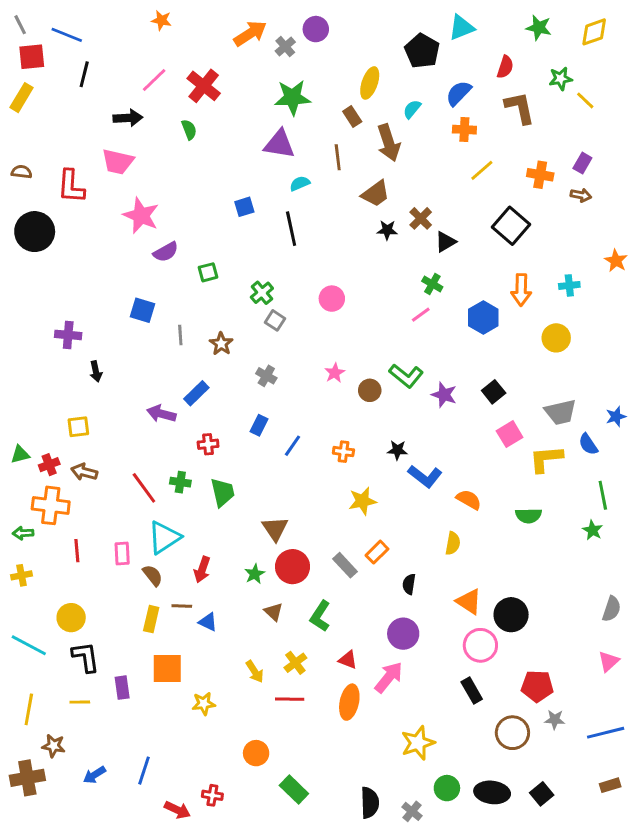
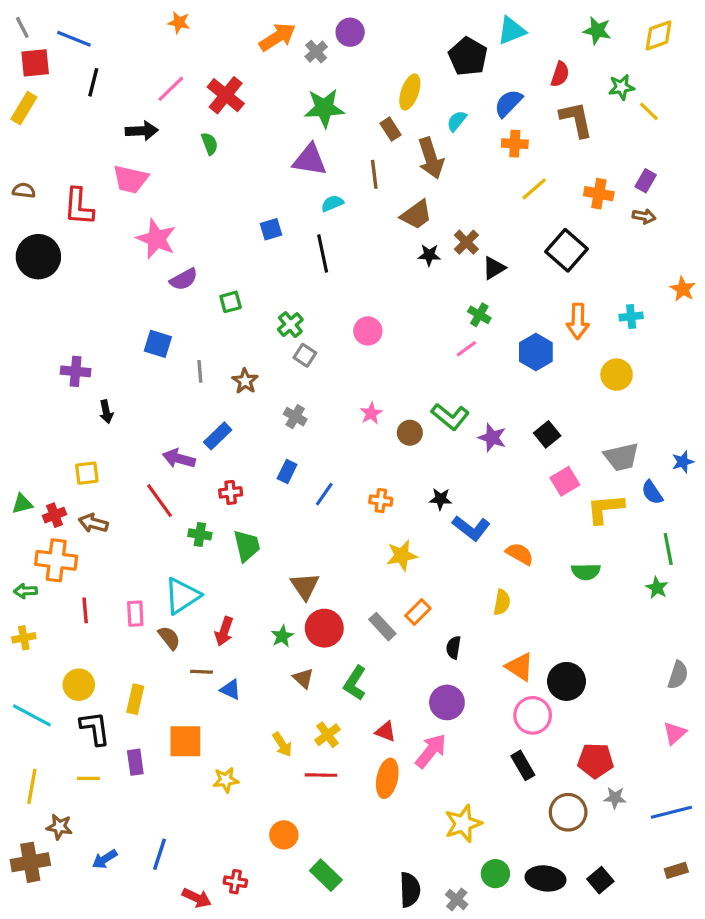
red line: (144, 488) -> (160, 501), moved
yellow rectangle: (151, 619) -> (135, 699), moved

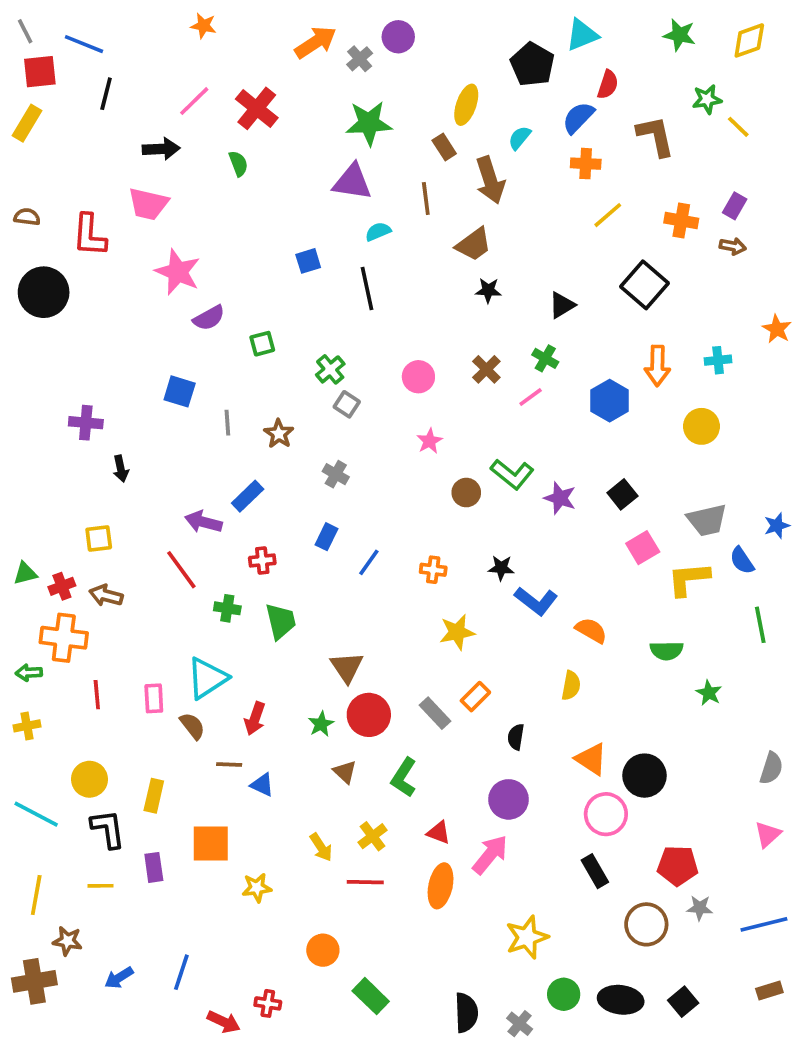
red semicircle: (560, 74) -> (608, 85), moved
brown cross: (466, 242) -> (486, 369), moved
pink star: (371, 413) -> (429, 441), moved
green star: (657, 588) -> (709, 693), moved

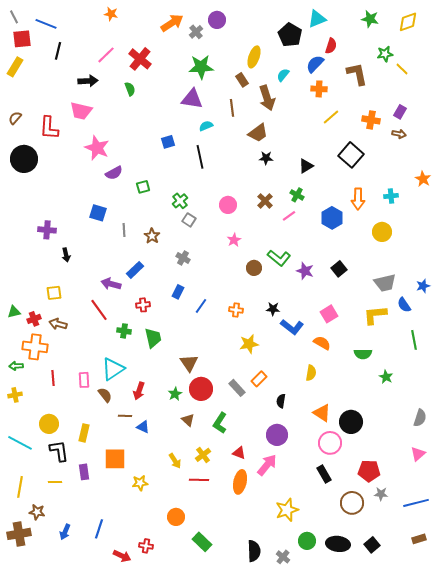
brown semicircle: (27, 217) -> (15, 118), turned -56
pink square: (643, 548) -> (329, 314), moved
blue arrow: (119, 978) -> (65, 532), turned -35

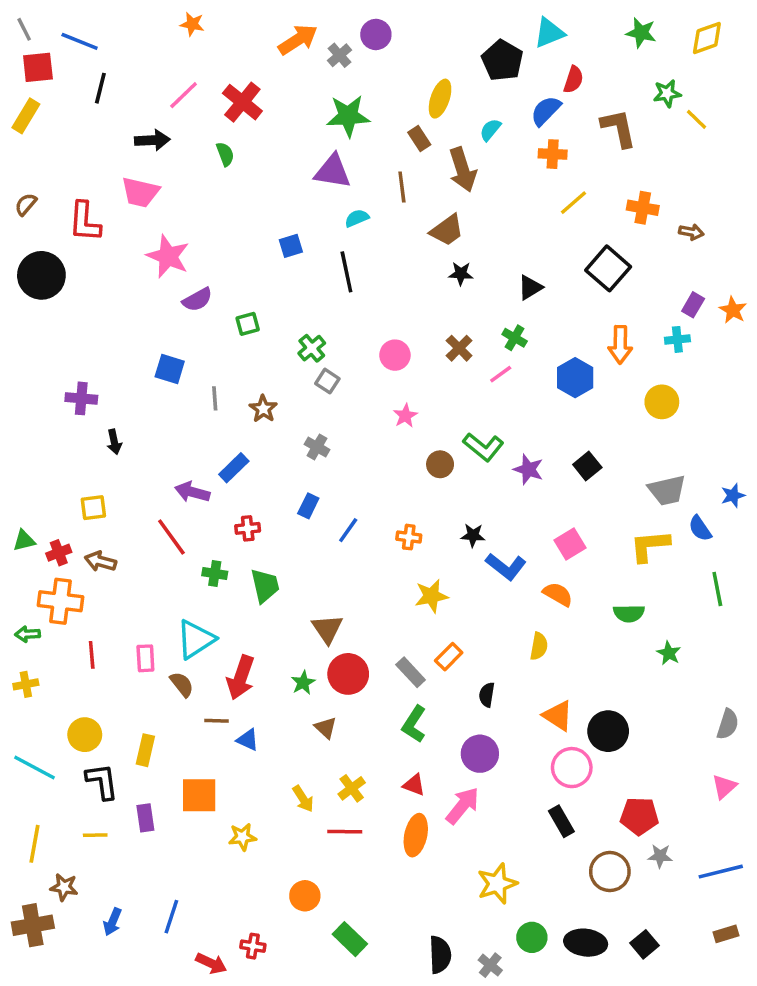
purple rectangle: (400, 112) -> (693, 305), moved
red arrow: (139, 391) -> (241, 677), size x1.4
green L-shape: (220, 423) -> (414, 724), moved

